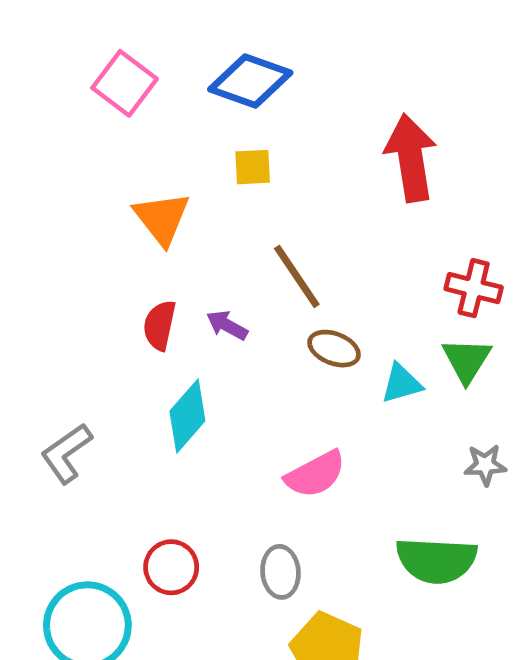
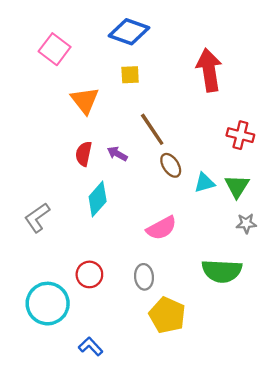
pink square: (125, 83) -> (55, 49), moved
brown ellipse: (334, 349) -> (171, 165), turned 35
green triangle: (467, 360) -> (237, 186), moved

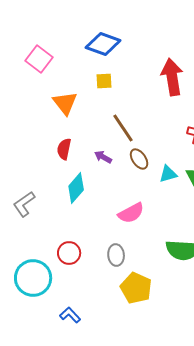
purple arrow: (117, 154) -> (103, 157), moved

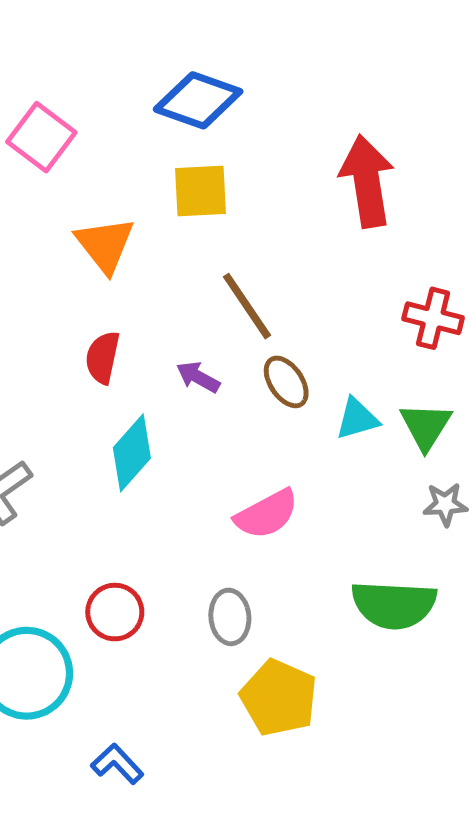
yellow square: (104, 81) -> (200, 191), size x1.4

